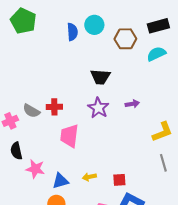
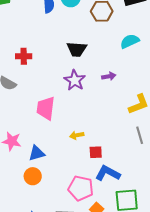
cyan semicircle: (156, 54) -> (130, 41), moved
red cross: (54, 107) -> (24, 56), moved
yellow arrow: (89, 177) -> (77, 135), moved

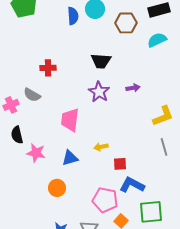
cyan semicircle: (130, 41) -> (157, 40), moved
blue triangle: (37, 153) -> (70, 158), moved

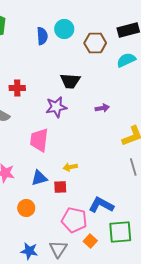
purple star: (99, 92) -> (56, 107), moved, turned 30
red square: (120, 164) -> (60, 187), moved

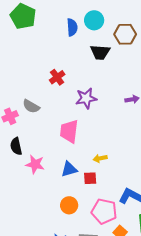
black trapezoid: (70, 81) -> (100, 52), moved
red cross: (17, 88) -> (57, 77), moved, turned -35
orange circle: (26, 208) -> (69, 205), moved

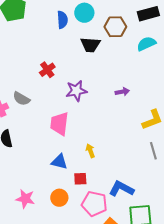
yellow arrow: (100, 158) -> (90, 151), turned 80
pink star: (35, 164) -> (25, 199), moved
blue triangle: (69, 169) -> (59, 162), turned 30
red square: (90, 178) -> (80, 179), moved

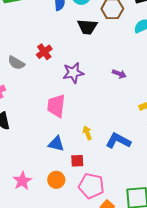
purple arrow: (122, 92) -> (119, 74), turned 32
gray semicircle: (21, 99) -> (16, 63), moved
blue L-shape: (121, 189) -> (118, 141), moved
pink star: (25, 199) -> (22, 181), turned 30

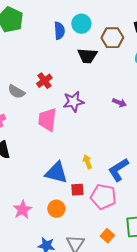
pink trapezoid: (56, 106) -> (47, 120), moved
blue L-shape: (118, 141) -> (118, 170), turned -60
blue triangle: (56, 144) -> (56, 173), size x1.4
pink pentagon: (91, 186) -> (103, 197), moved

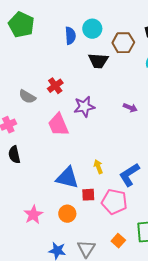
pink trapezoid: (47, 120) -> (58, 125), turned -30

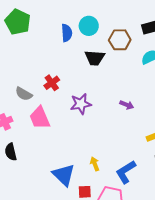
pink trapezoid: (58, 125) -> (40, 118), moved
blue triangle: (67, 178) -> (64, 175), turned 30

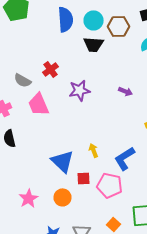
cyan circle: (89, 26) -> (94, 20), moved
blue semicircle: (67, 33) -> (66, 19), size x1.4

